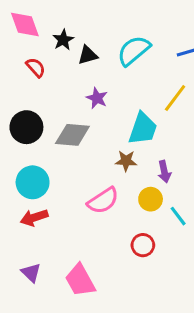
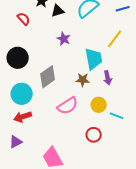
cyan trapezoid: (143, 129) -> (94, 59), turned -30
gray diamond: (72, 135) -> (48, 77), moved, turned -40
purple arrow: (164, 172) -> (108, 78), moved
cyan line: (178, 216) -> (117, 116), turned -32
purple triangle: (31, 273) -> (16, 142), moved, turned 48

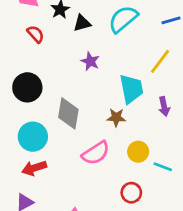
gray diamond: (48, 77) -> (68, 113), turned -45
purple arrow: (108, 78) -> (164, 107), moved

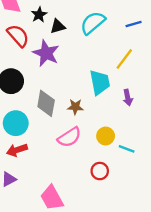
red semicircle: (36, 34) -> (18, 36), size x1.5
purple star: (90, 61) -> (46, 53), moved, size x1.6
brown star: (116, 117) -> (75, 107), moved

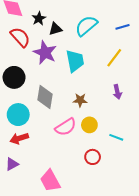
cyan trapezoid: (100, 82) -> (75, 61), moved
brown star: (75, 107) -> (80, 100), moved
yellow circle: (106, 136) -> (89, 125), moved

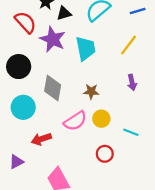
red arrow: (19, 138) -> (41, 139), moved

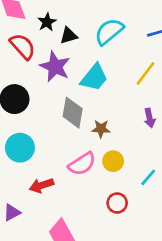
cyan trapezoid: (86, 48) -> (94, 77), turned 50
gray diamond: (53, 88) -> (73, 113), moved
cyan line: (131, 132) -> (148, 177), turned -70

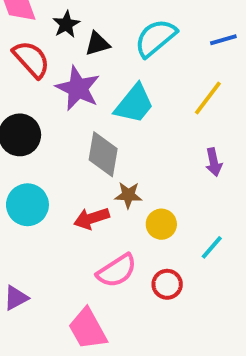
brown star: (101, 129) -> (128, 195), moved
pink semicircle: (82, 164) -> (117, 271), moved
red arrow: (42, 185) -> (91, 218), moved

